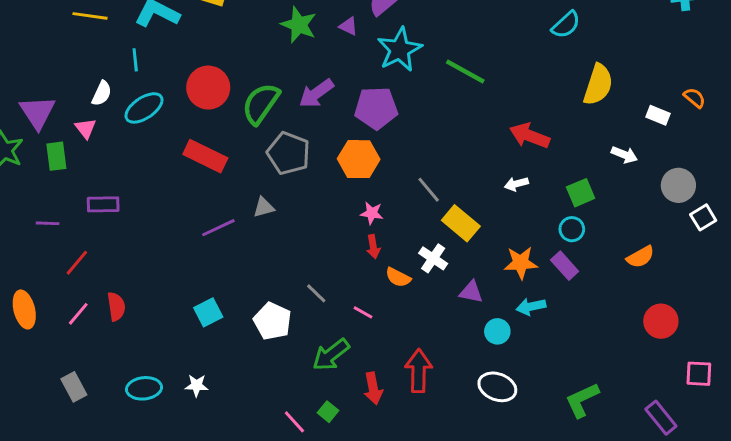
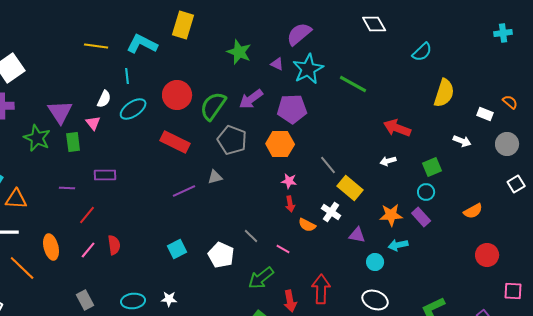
purple triangle: (348, 26) -> (277, 64), moved
gray circle: (678, 185) -> (507, 144), moved

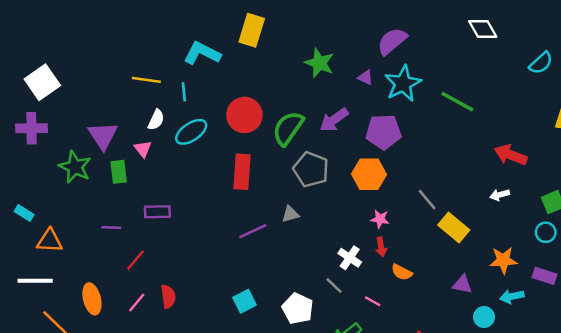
yellow line: (96, 46) -> (146, 80), moved
red rectangle: (175, 142) -> (242, 172), turned 68
white cross: (331, 212) -> (350, 258), moved
purple rectangle: (421, 217) -> (544, 276), moved, turned -30

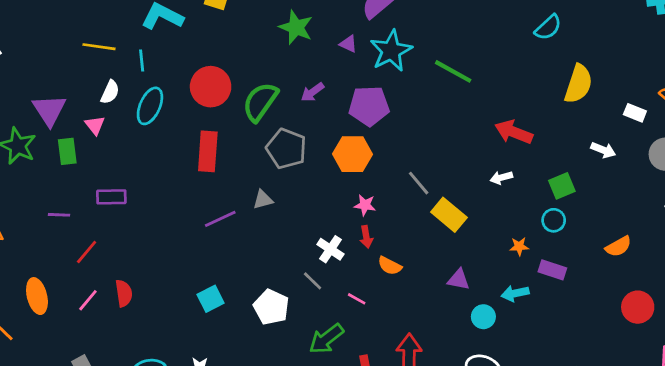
purple arrow: (334, 120) -> (313, 92), size x0.7
cyan ellipse: (191, 132) -> (150, 106), turned -32
orange star: (503, 260) -> (519, 246), moved, size x0.6

